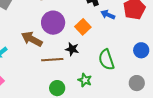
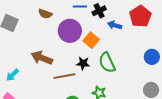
purple circle: (53, 23) -> (70, 31), moved
green semicircle: (106, 60) -> (107, 63), moved

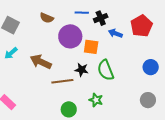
orange square: (91, 40) -> (91, 47), turned -35
cyan arrow: (12, 75) -> (11, 53), moved

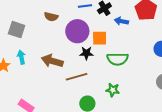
cyan arrow: (11, 53) -> (21, 57), turned 128
black star: (82, 70) -> (86, 53), moved
green semicircle: (106, 70) -> (118, 59), turned -60

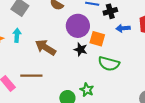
blue arrow: (121, 21) -> (123, 28), turned -32
brown line: (77, 77) -> (31, 76), moved
green star: (113, 90) -> (87, 90), moved

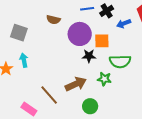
brown arrow: (45, 47) -> (76, 84), moved, turned 140
brown line: (31, 76) -> (49, 95), turned 65
green star: (87, 90) -> (104, 79), moved

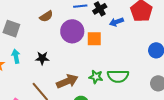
brown semicircle: (53, 20) -> (46, 16), turned -48
black star: (89, 56) -> (42, 58), moved
green semicircle: (120, 62) -> (118, 76), moved

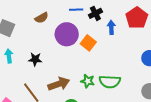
blue arrow: (116, 22) -> (111, 27), turned 104
orange square: (94, 39) -> (88, 43), turned 35

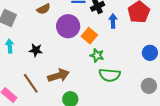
green star: (88, 81) -> (97, 55), moved

